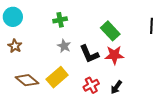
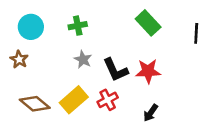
cyan circle: (13, 17) -> (31, 27), moved
green rectangle: (110, 31) -> (148, 23), moved
red cross: (91, 85) -> (108, 100), moved

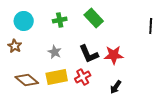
green rectangle: (148, 23) -> (94, 18), moved
gray star: (83, 59) -> (55, 52), moved
yellow rectangle: (74, 100) -> (57, 77), turned 30

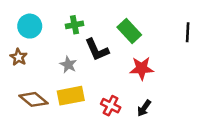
green rectangle: (94, 18) -> (129, 31), moved
black L-shape: (89, 54) -> (97, 50), moved
red cross: (83, 77) -> (111, 106), moved, turned -35

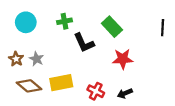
brown star: (19, 57) -> (16, 59), moved
gray star: (68, 65) -> (37, 59), moved
black arrow: (144, 108) -> (125, 93), turned 32

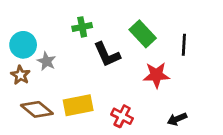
cyan circle: (26, 22) -> (23, 45), moved
black line: (163, 28) -> (184, 45), moved
gray star: (37, 59) -> (46, 61), moved
black arrow: (125, 93) -> (177, 119), moved

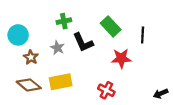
gray star: (46, 61) -> (57, 48), moved
brown star: (20, 75) -> (31, 57), moved
red cross: (122, 116) -> (106, 90), moved
black arrow: (177, 119) -> (161, 93), moved

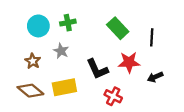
cyan circle: (18, 35) -> (38, 26), moved
black L-shape: (83, 42) -> (97, 69), moved
black arrow: (161, 93) -> (155, 77), moved

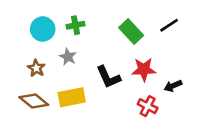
black line: (152, 37) -> (169, 25), moved, turned 54
red cross: (113, 96) -> (148, 106), moved

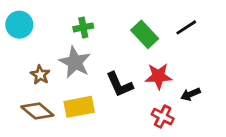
cyan circle: (43, 29) -> (19, 25), moved
gray star: (68, 57) -> (75, 62), size x1.6

